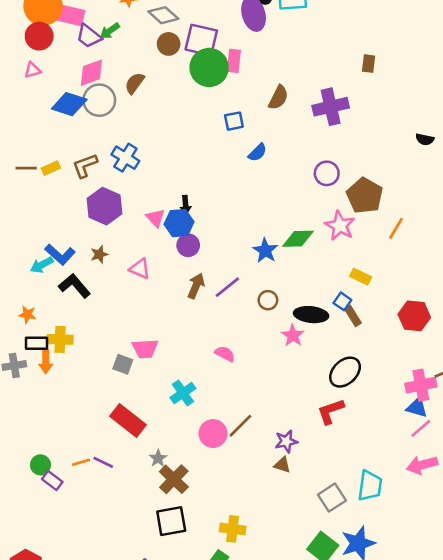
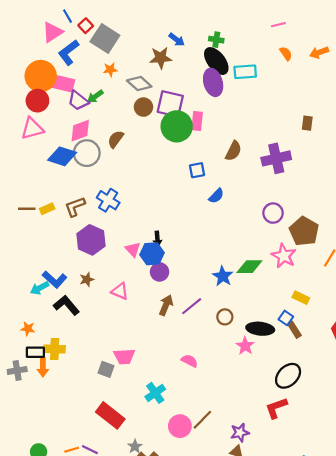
pink triangle: (33, 70) -> (32, 128), size x1.6

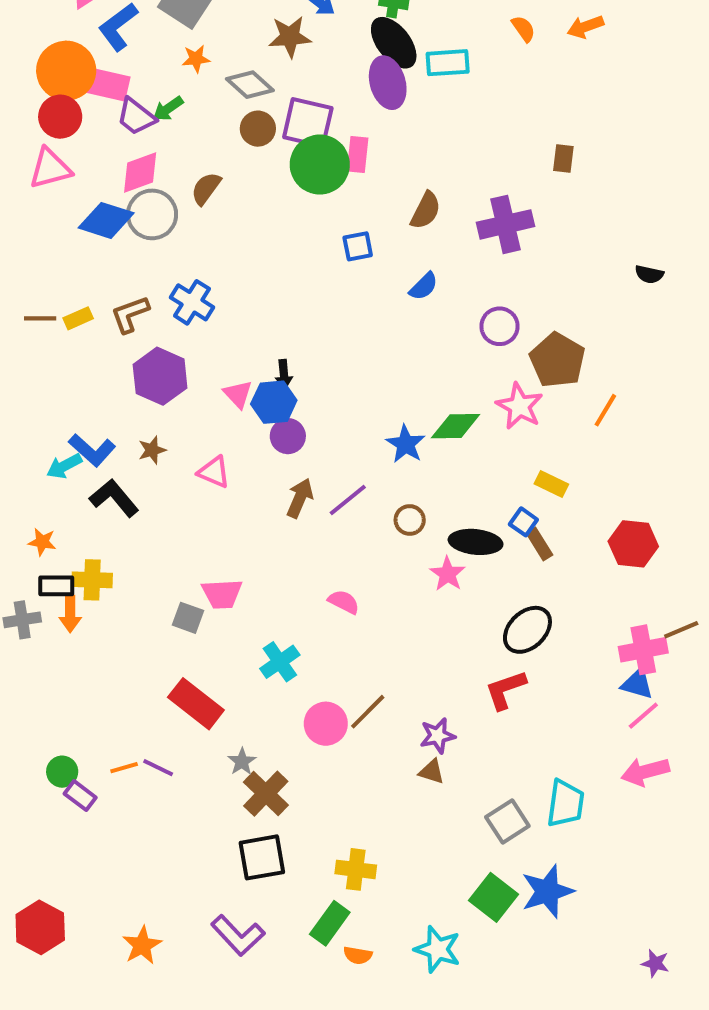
blue semicircle: (216, 196) -> (424, 286), moved

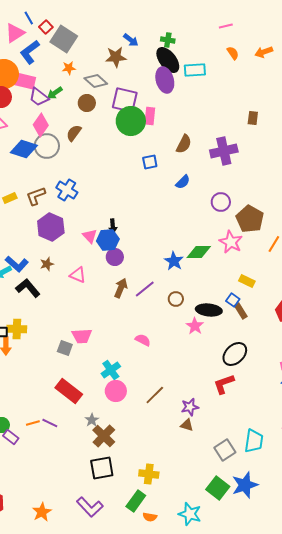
brown circle: (258, 129) -> (87, 103), moved
pink diamond: (140, 173) -> (41, 125), turned -35
pink circle: (326, 724) -> (116, 391), moved

